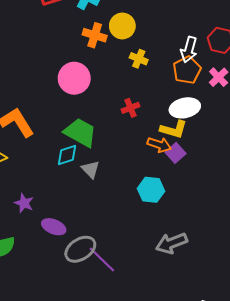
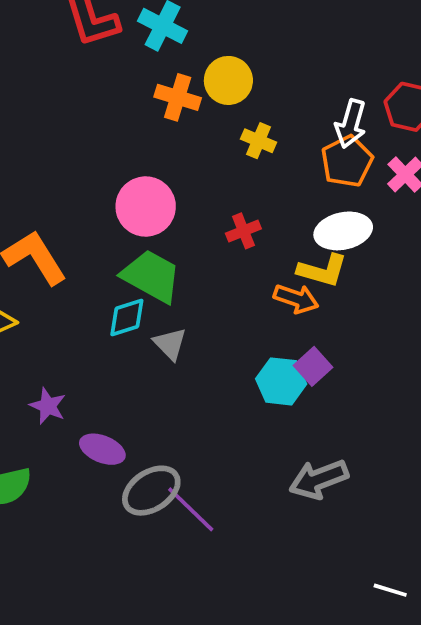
pink circle: (74, 78) -> (146, 207), moved
purple square: (176, 153) -> (313, 366), moved

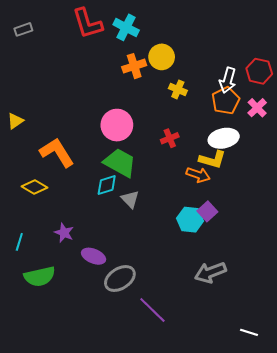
orange cross: (178, 97) -> (134, 66), turned -35
purple line: (191, 509) -> (152, 310), moved

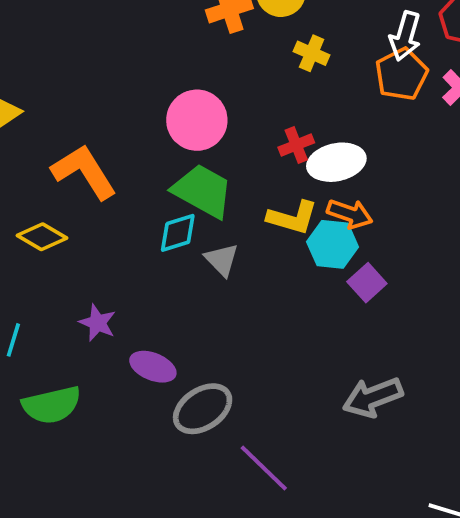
white ellipse: (224, 138) -> (336, 162), moved
yellow L-shape: (212, 160) -> (292, 218), moved
cyan hexagon: (190, 220) -> (333, 244), moved

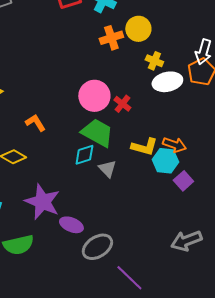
red cross: (296, 145) -> (122, 104), moved, turned -30
white ellipse: (336, 162) -> (167, 82), moved
orange L-shape: (84, 172) -> (35, 123), size x0.6
purple star: (97, 323) -> (42, 202), size x1.8

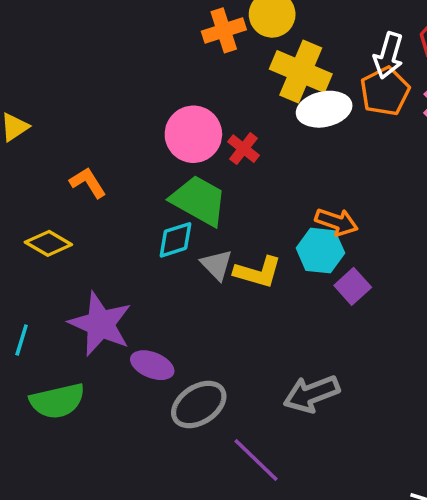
yellow cross: (154, 61) -> (301, 72), size x1.8
yellow L-shape: (144, 147) -> (258, 272), moved
gray arrow: (186, 241) -> (312, 394), moved

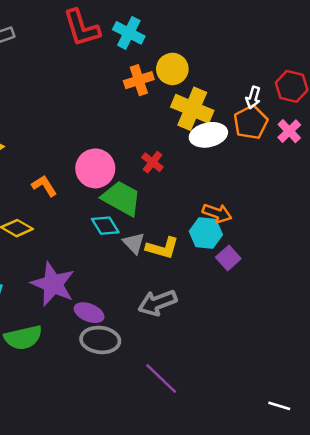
white arrow: (388, 55) -> (253, 98), size x0.7
pink circle: (193, 134) -> (95, 168), moved
cyan diamond: (175, 240) -> (105, 226), turned 76
gray arrow: (312, 394) -> (157, 303), moved
gray ellipse: (199, 404) -> (100, 340), moved, turned 39

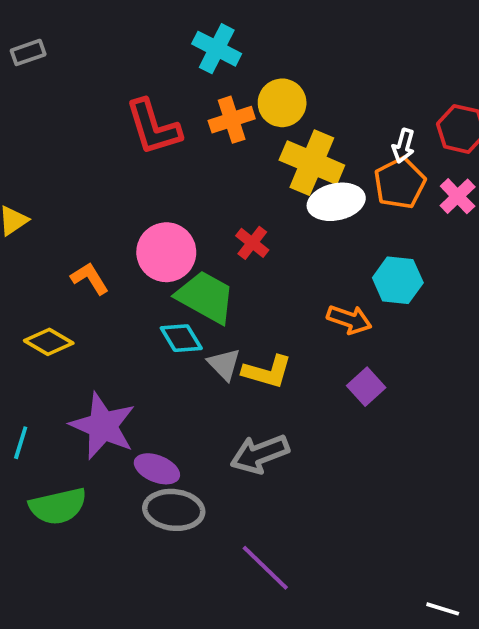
red L-shape: (82, 28) -> (153, 127), moved
cyan hexagon: (206, 233) -> (398, 280), moved

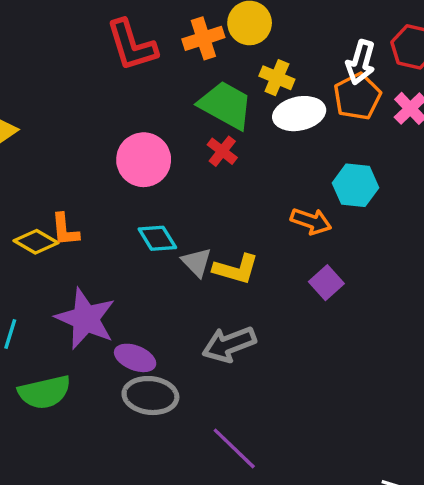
white arrow: (403, 146) -> (361, 62), size x1.4
yellow cross: (312, 163) -> (277, 78), size x0.6
orange L-shape: (90, 278) -> (65, 230), moved, turned -153
green trapezoid: (205, 297) -> (226, 105), moved

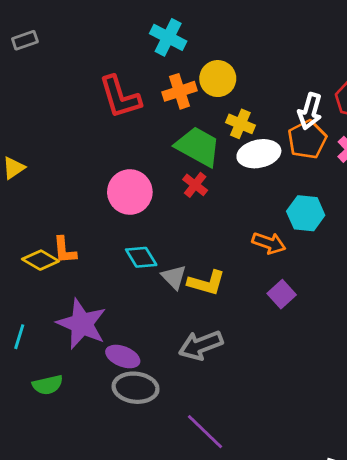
green semicircle: (45, 392) -> (48, 385), size x0.7

